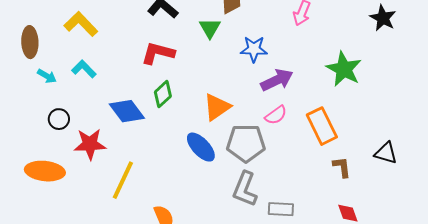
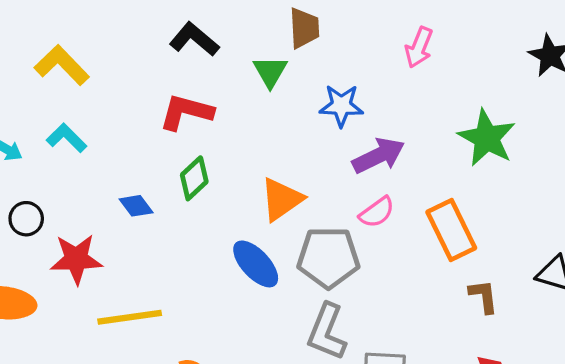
blue diamond: (127, 111) -> (136, 206), size x0.6
yellow line: (123, 180) -> (130, 317), turned 57

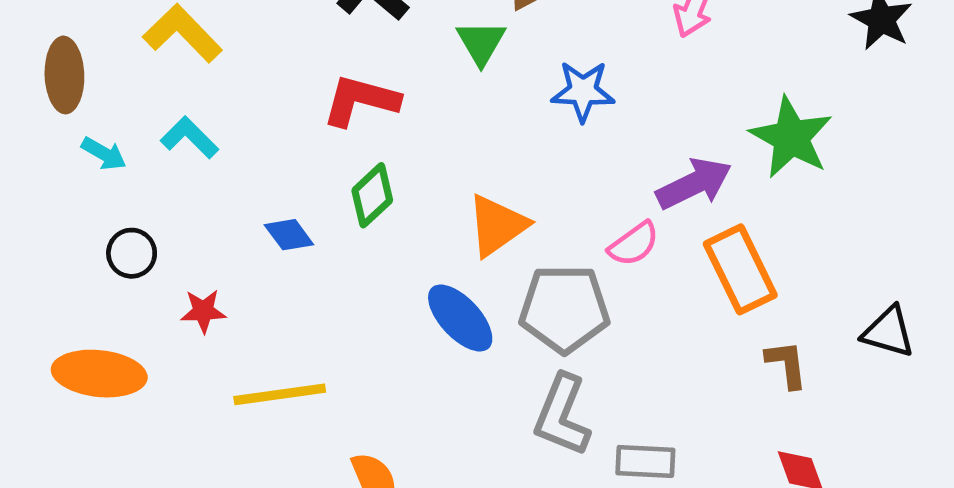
purple arrow: (378, 156) -> (694, 184), moved
red star: (76, 259) -> (203, 311), size x0.6

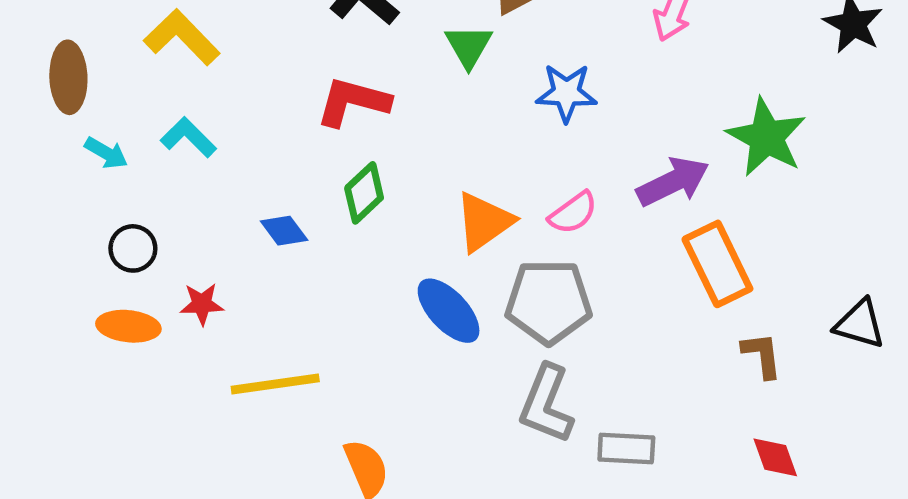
pink semicircle: (634, 244) -> (573, 213), moved
orange ellipse: (99, 374) -> (128, 326), moved, size x0.7

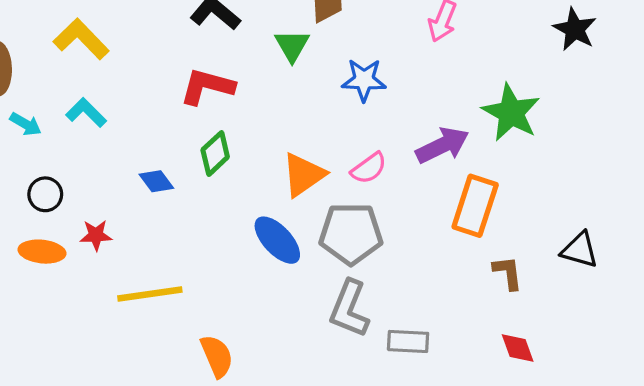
orange rectangle: (717, 264) -> (475, 206), turned 44

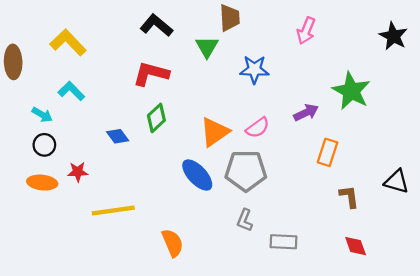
cyan arrow: (26, 124) -> (42, 115), moved
purple arrow: (442, 145) -> (306, 113), size x0.7
orange rectangle: (475, 206) -> (328, 152), size x0.7
gray L-shape: (349, 309) -> (245, 220), size x0.6
orange semicircle: (217, 356) -> (173, 243), moved

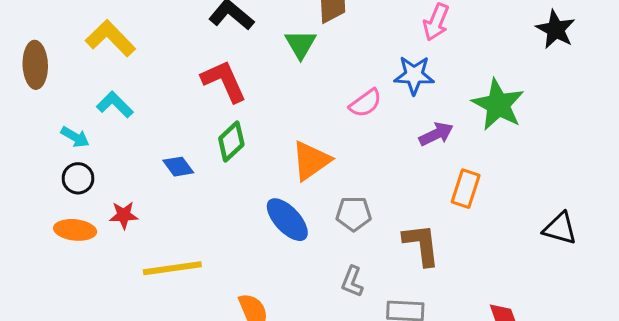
blue star: (254, 69) -> (414, 75), moved
red L-shape: (151, 74) -> (224, 81), turned 51
pink semicircle: (258, 128) -> (365, 103), moved
gray pentagon: (246, 171) -> (354, 214), size x0.6
brown L-shape: (349, 197) -> (421, 245), moved, size x1.4

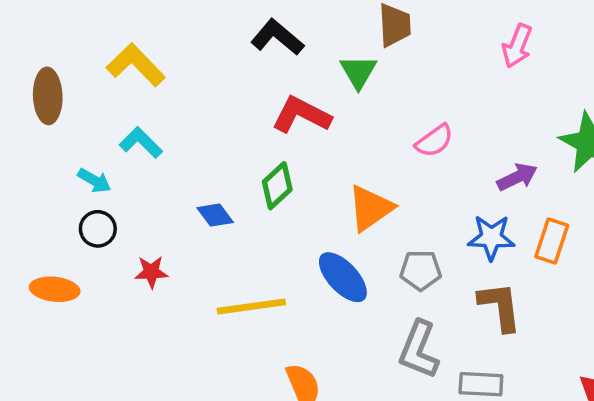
blue star: (414, 75) -> (491, 237), moved
red L-shape: (224, 81) -> (301, 115), moved, turned -39
orange ellipse: (75, 230) -> (55, 289), moved
yellow line: (172, 268) -> (251, 307), moved
gray L-shape: (352, 282) -> (419, 350), size x1.6

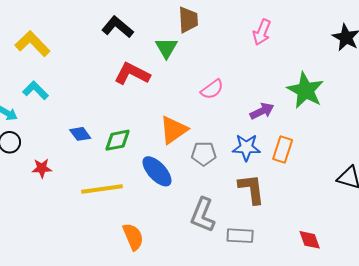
green diamond: (277, 186) -> (118, 140), moved, turned 32
gray pentagon: (421, 270) -> (204, 154), moved

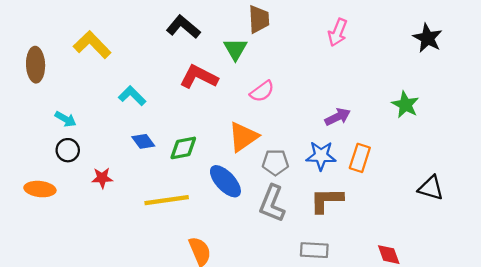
pink semicircle: (212, 89) -> (262, 91), moved
cyan L-shape: (36, 90) -> (132, 96), moved
green star: (305, 90) -> (405, 105), moved, size x0.7
brown L-shape: (251, 189) -> (326, 200), turned -84
gray L-shape: (203, 215) -> (272, 203), moved

